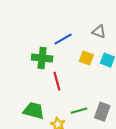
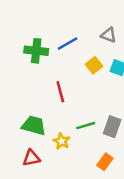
green cross: (42, 58) -> (36, 51), moved
yellow square: (86, 58) -> (94, 65), turned 32

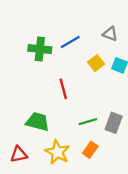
yellow star: (62, 141) -> (57, 152), moved, size x1.5
red triangle: (31, 158) -> (19, 154), moved
orange rectangle: (105, 162) -> (90, 150), moved

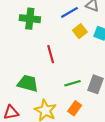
blue line: (70, 42) -> (69, 12), moved

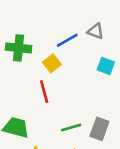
yellow square: (80, 31) -> (52, 63), moved

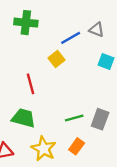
green cross: (19, 48) -> (26, 23), moved
red line: (44, 92) -> (31, 84), moved

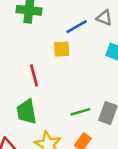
yellow square: (57, 59) -> (62, 49), turned 35
green trapezoid: (24, 118) -> (26, 112), turned -115

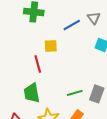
gray triangle: (104, 18) -> (94, 18), turned 32
yellow square: (62, 49) -> (51, 46), moved

